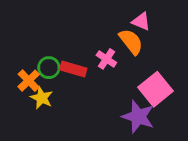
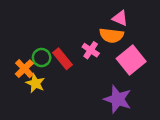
orange semicircle: (131, 42) -> (111, 35), turned 135
red rectangle: (73, 69) -> (62, 59), turned 35
pink square: (155, 89) -> (131, 60), moved

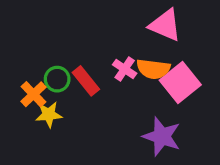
pink triangle: (120, 18) -> (165, 25), size x1.5
orange semicircle: (111, 35) -> (153, 69), moved
yellow star: (35, 83) -> (49, 115), turned -30

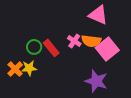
orange cross: (34, 94) -> (15, 69), moved

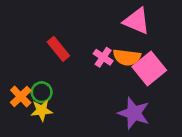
green circle: (34, 47) -> (42, 92), moved
red rectangle: (51, 48) -> (58, 49), moved
yellow star: (29, 68) -> (42, 110), moved

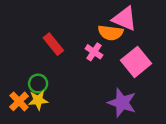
orange semicircle: (127, 57) -> (111, 33), moved
orange cross: (21, 96) -> (19, 101), moved

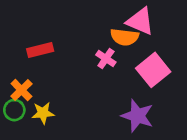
red rectangle: (53, 44) -> (40, 50), moved, turned -65
green circle: (38, 84) -> (14, 110), moved
orange cross: (19, 101) -> (21, 90), moved

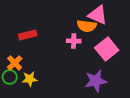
pink cross: (106, 59) -> (74, 41), turned -32
purple star: (137, 116) -> (96, 81), turned -30

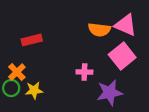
pink triangle: (98, 15) -> (126, 25), moved
pink cross: (74, 41) -> (84, 72), moved

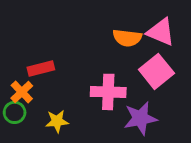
red rectangle: (32, 40) -> (41, 69), moved
pink cross: (84, 72) -> (108, 92), size x1.6
yellow star: (34, 90) -> (57, 121), moved

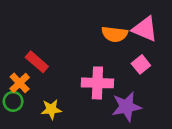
red rectangle: (41, 69) -> (37, 62), turned 55
pink square: (156, 71) -> (141, 64), size x0.6

